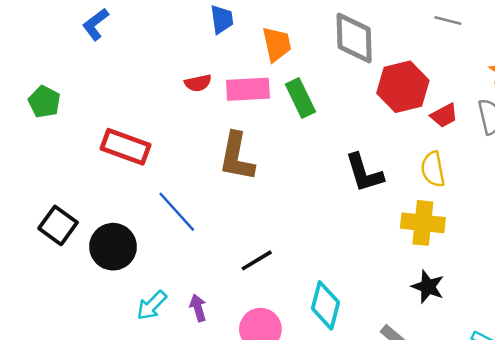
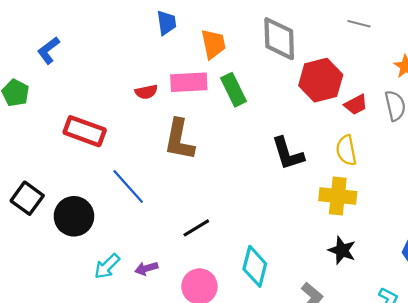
blue L-shape: (96, 24) -> (48, 50), moved
red semicircle: (198, 83) -> (146, 92), moved
purple arrow: (198, 308) -> (146, 268), turned -90

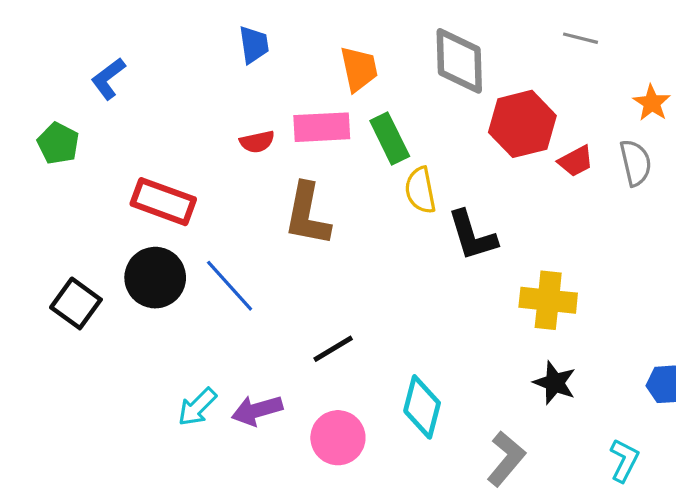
blue trapezoid: (166, 23) -> (254, 45), moved
yellow semicircle: (346, 150) -> (420, 190), moved
black circle: (74, 216) -> (155, 278), moved
purple arrow: (146, 268) -> (257, 410), size x1.4

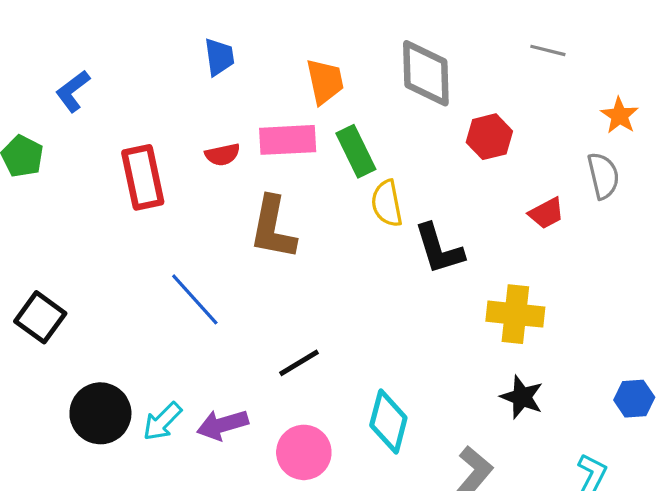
red hexagon: (522, 124) -> (489, 137), size x0.7
red trapezoid: (576, 161) -> (546, 213), moved
red rectangle: (163, 202) -> (143, 177), moved, turned 58
black circle: (155, 278) -> (100, 413), moved

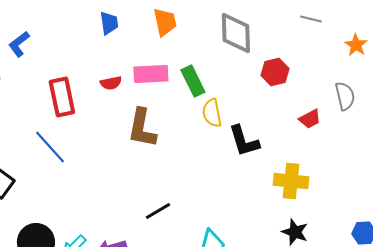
orange trapezoid: (325, 81) -> (165, 22), moved
orange star: (620, 116) -> (356, 45), moved
blue line: (195, 299) -> (50, 147), moved

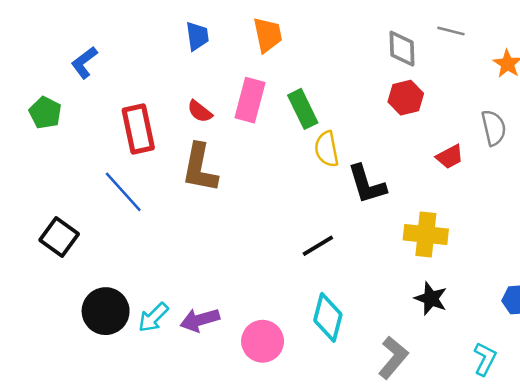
gray diamond: (236, 33) -> (402, 49), moved, size x0.7
pink rectangle: (151, 74) -> (250, 100), turned -72
red semicircle: (111, 83) -> (200, 111), turned 50
brown L-shape: (142, 128) -> (200, 168), moved
black line: (158, 211) -> (318, 246), moved

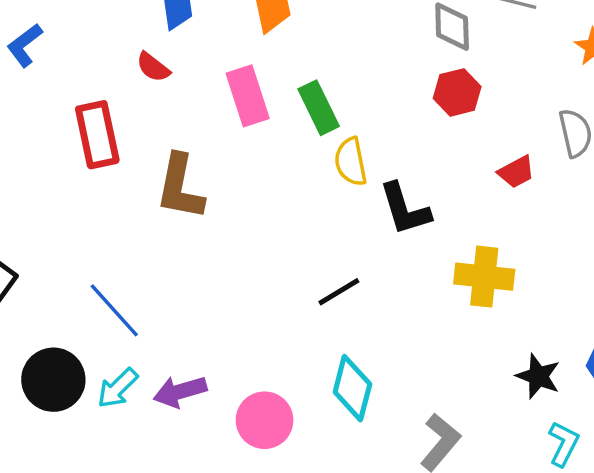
pink rectangle: (250, 100) -> (248, 96), turned -33
red semicircle: (200, 111) -> (153, 67), moved
blue line: (123, 192) -> (114, 310), moved
black star: (431, 299) -> (538, 376), moved

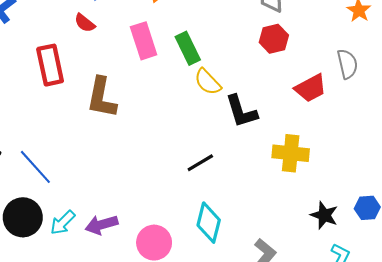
yellow semicircle: (351, 162) -> (208, 82), turned -32
red trapezoid: (516, 172) -> (311, 88), size x1.4
blue line: (114, 310) -> (35, 167), moved

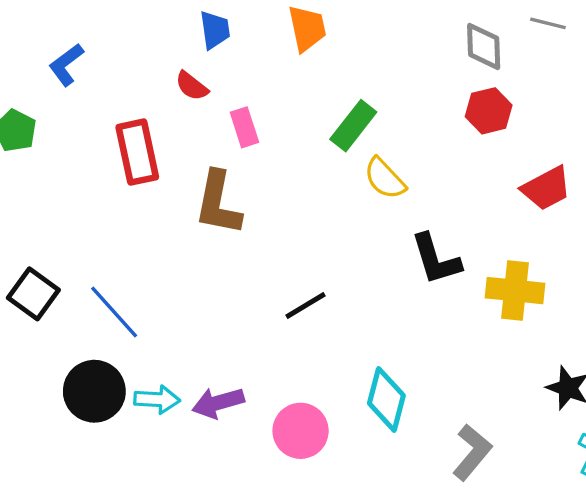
pink rectangle: (144, 41) -> (244, 127), moved, size x0.7
green rectangle: (188, 48) -> (353, 126), turned 64
black L-shape: (241, 111) -> (436, 259), moved
black line: (200, 163) -> (305, 305), moved
cyan arrow: (63, 223) -> (157, 399), turned -132

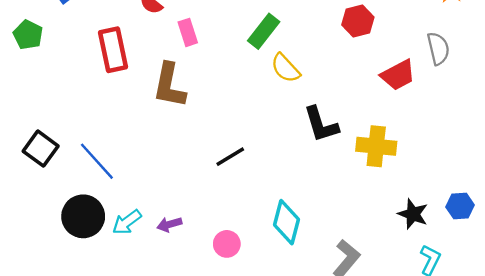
cyan arrow: (157, 399) -> (127, 222), turned 140
purple arrow: (218, 403) -> (169, 224), size x0.7
pink circle: (301, 431) -> (227, 244), size x0.7

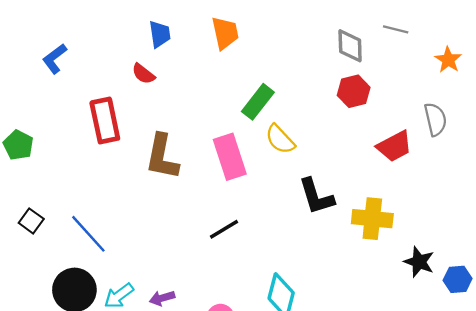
pink rectangle: (188, 32) -> (230, 157), moved, size x1.6
green pentagon: (28, 35) -> (18, 145), moved
black square: (41, 149) -> (31, 221), size x0.7
black star: (413, 214) -> (419, 262), moved

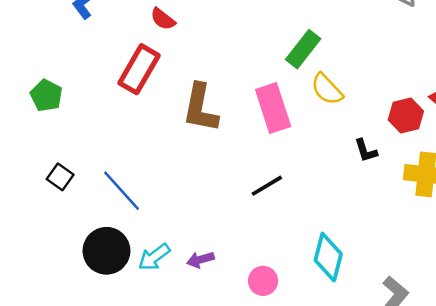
red semicircle: (143, 74) -> (163, 19), moved
red hexagon: (354, 91) -> (406, 116), moved
red rectangle: (105, 121) -> (139, 69), turned 42
black L-shape: (316, 196) -> (366, 151), size x0.6

